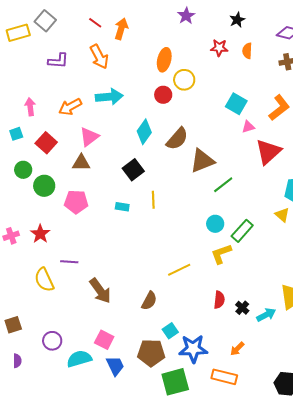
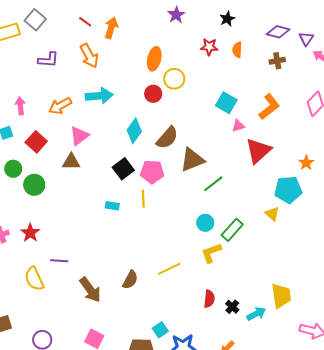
pink pentagon: (76, 202) -> (152, 172), moved
brown semicircle: (149, 301) -> (130, 280), moved

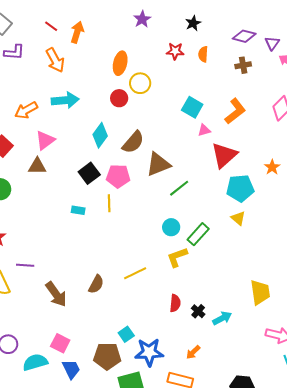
purple L-shape: (48, 60) -> (14, 52), moved
cyan pentagon: (288, 190) -> (240, 188), moved
yellow trapezoid: (281, 296) -> (260, 292), moved

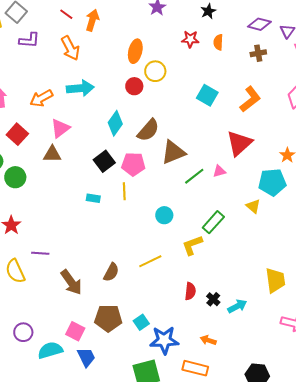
pink triangle: (204, 130) -> (219, 171), moved
cyan pentagon: (240, 188) -> (272, 182), moved
cyan circle: (171, 227) -> (164, 215), moved
orange arrow: (193, 352) -> (208, 340), turned 63
brown pentagon: (107, 356) -> (108, 318), moved

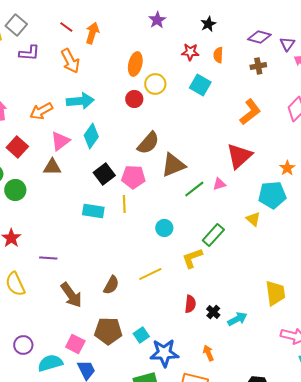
cyan square: (207, 95) -> (200, 85), moved
cyan diamond: (115, 123) -> (91, 136), moved
cyan rectangle: (93, 198) -> (93, 211), size x1.5
purple line: (40, 253) -> (48, 258), moved
orange arrow: (208, 340) -> (208, 353), turned 49

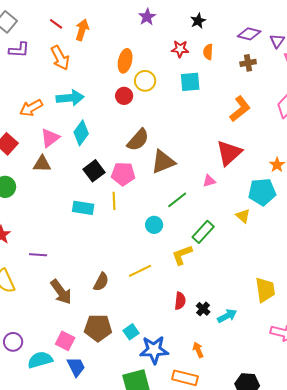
cyan square: (200, 85) -> (190, 82), turned -35
green line: (194, 189) -> (177, 200), moved

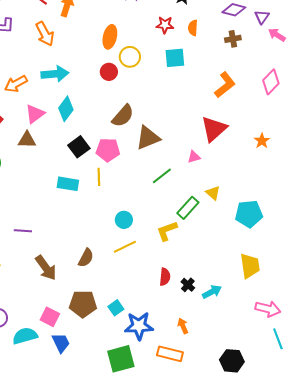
cyan pentagon: (262, 192) -> (249, 214), moved
yellow triangle: (243, 216) -> (213, 193), moved
cyan circle: (154, 225) -> (124, 220), moved

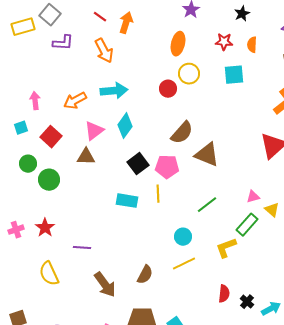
orange ellipse: (110, 37) -> (178, 44), moved
brown triangle: (148, 138) -> (207, 155), turned 44
pink triangle: (194, 157) -> (253, 197), moved
green line: (162, 176) -> (207, 205), moved

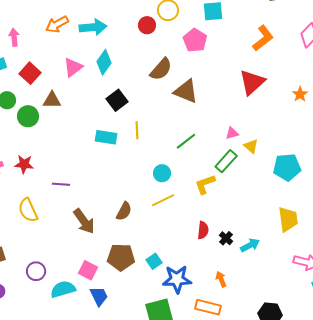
orange arrow: (75, 101) -> (57, 24), moved
brown triangle: (86, 157) -> (52, 100), moved
pink pentagon: (167, 167) -> (195, 40), moved, turned 30
red star: (45, 228) -> (24, 164), turned -30

